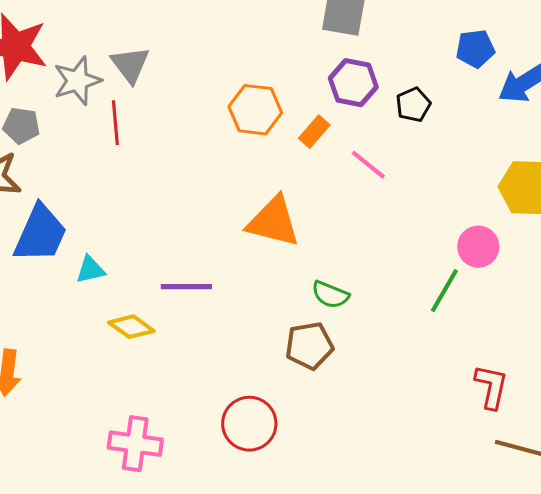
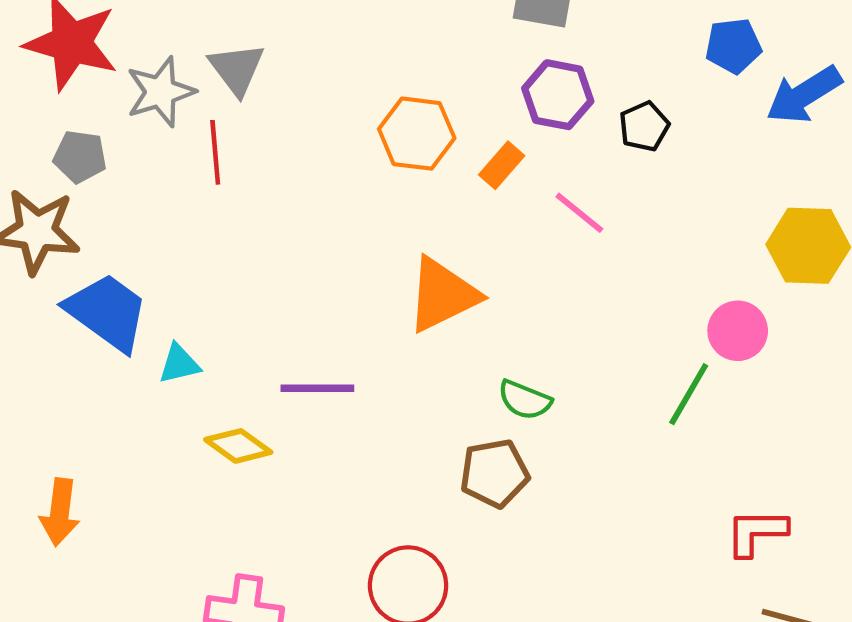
orange triangle: (273, 222) -> (443, 295), turned -40
blue trapezoid: (40, 234) -> (107, 312), turned -78
red L-shape: (491, 387) -> (756, 532), turned -102

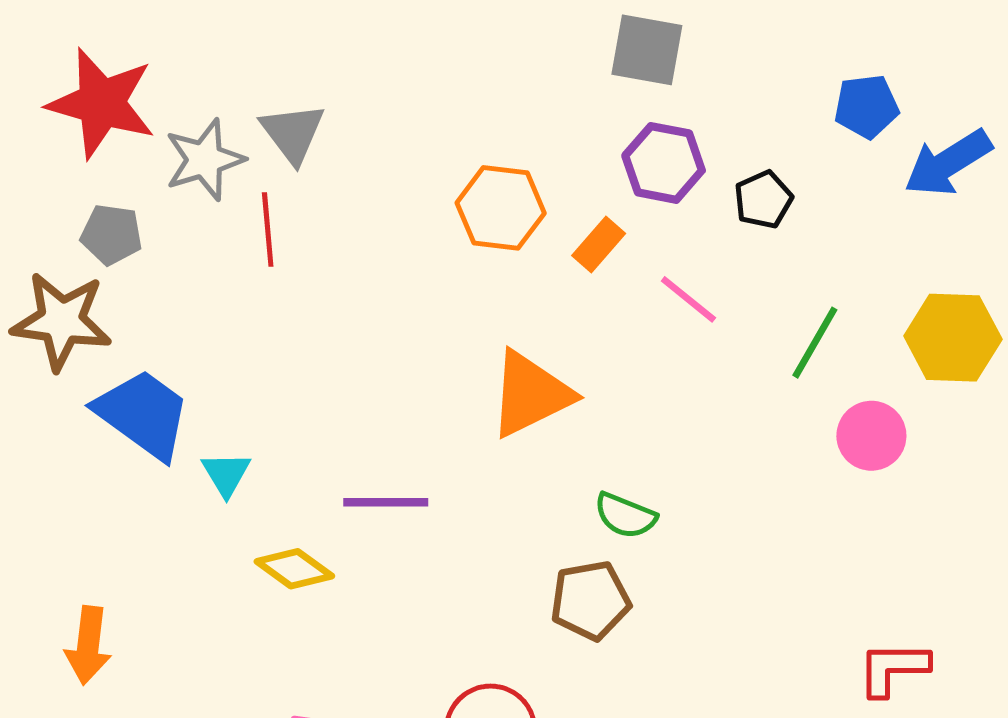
cyan triangle: (179, 364) -> (226, 474), turned -48
green line: (689, 394) -> (815, 343), moved

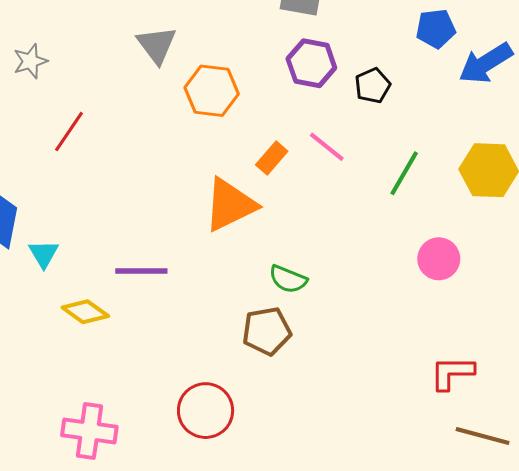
gray triangle: (293, 133) -> (157, 45), moved
gray star: (205, 160) -> (30, 61), size x0.7
red line: (268, 230) -> (69, 131), moved, turned 39
orange rectangle: (599, 244) -> (272, 158), moved
pink circle: (871, 436) -> (439, 259), moved

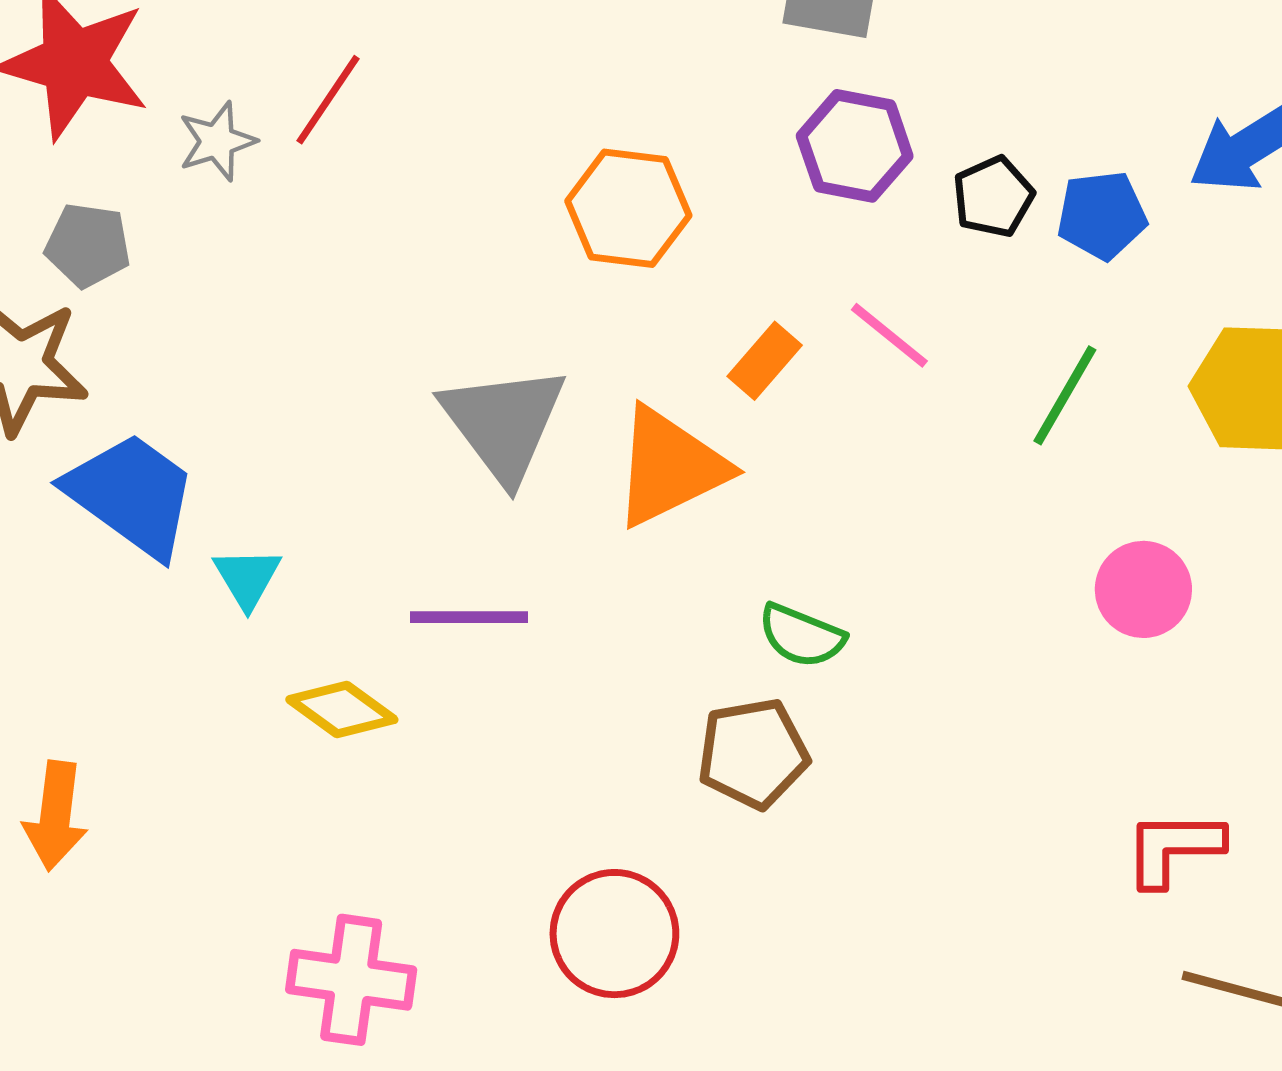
blue pentagon: (436, 29) -> (1102, 215), moved
gray triangle: (157, 45) -> (504, 423), moved, size x1.4
red line: (69, 131) -> (328, 100), moved

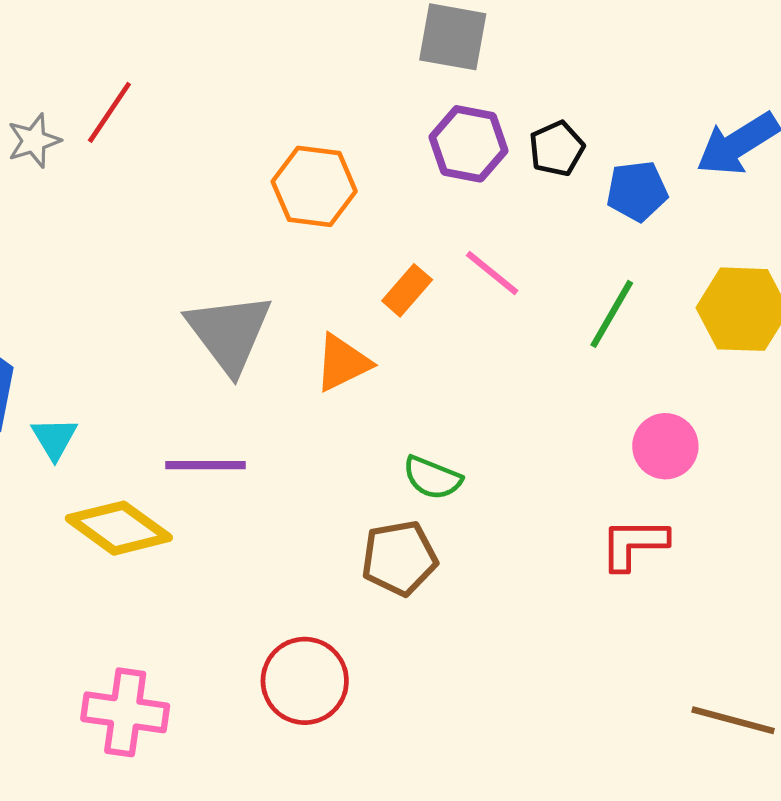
black pentagon: (993, 197) -> (557, 149), moved
orange triangle: (670, 467) -> (343, 363), size x0.7
yellow diamond: (342, 710) -> (119, 528), size x1.4
red L-shape: (1173, 848) -> (634, 544), moved

